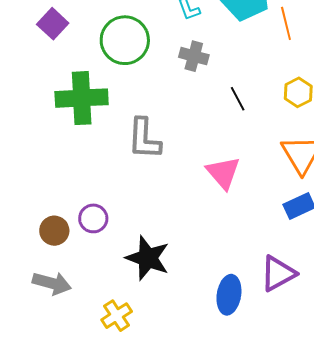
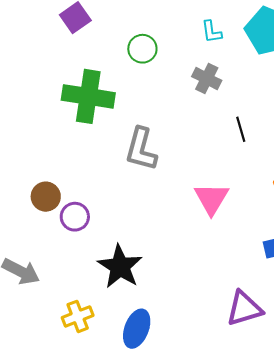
green circle: (125, 40) -> (142, 49), size x0.6
brown circle: (54, 231) -> (46, 197), moved
blue ellipse: (229, 295) -> (137, 329), moved

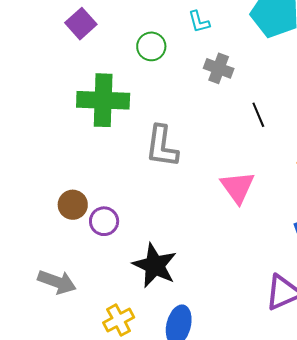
cyan L-shape: (212, 32) -> (199, 22), moved

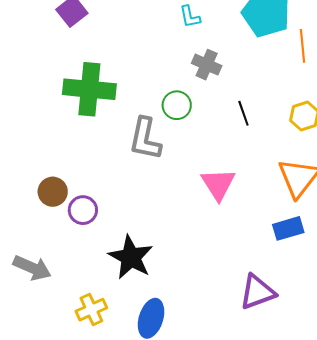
green circle: (151, 46) -> (177, 105), moved

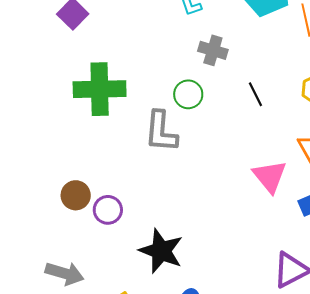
pink triangle: (218, 184) -> (270, 176), moved

